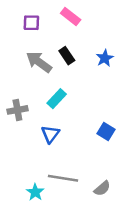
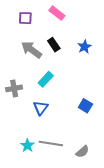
cyan star: (35, 192) -> (27, 145), moved

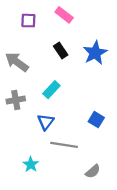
blue star: (84, 47) -> (95, 53), size x1.5
gray arrow: (31, 50) -> (17, 62), moved
gray line: (51, 143) -> (64, 145), moved

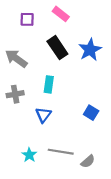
black rectangle: (61, 51) -> (57, 48), size x1.5
cyan rectangle: (51, 90) -> (49, 84), turned -35
gray line: (64, 145) -> (61, 152), moved

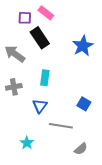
pink rectangle: (61, 14) -> (46, 13), moved
black rectangle: (57, 48) -> (40, 38), moved
gray line: (61, 152) -> (61, 126), moved

